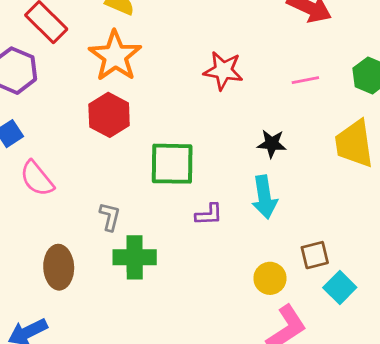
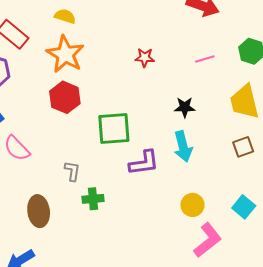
red star: (223, 71) -> (145, 58), size x0.7
purple L-shape: (209, 214) -> (144, 163), size x1.5
brown square: (315, 255) -> (243, 147), moved
green cross: (135, 257) -> (93, 199), size x0.7

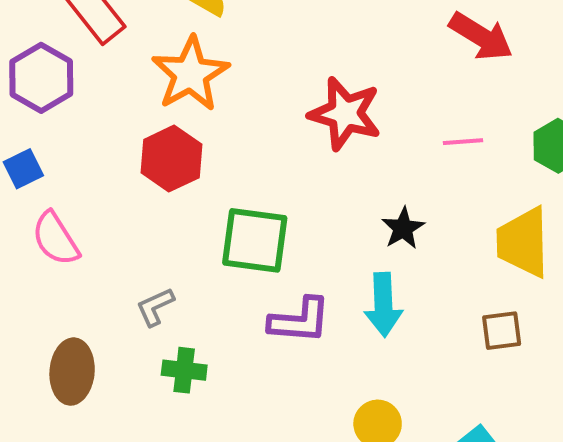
red star: (145, 58) -> (345, 114), size x1.8
black star: (185, 107) -> (403, 228), turned 30
gray L-shape: (72, 171) -> (155, 307), turned -135

